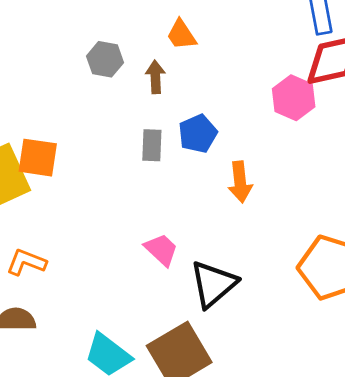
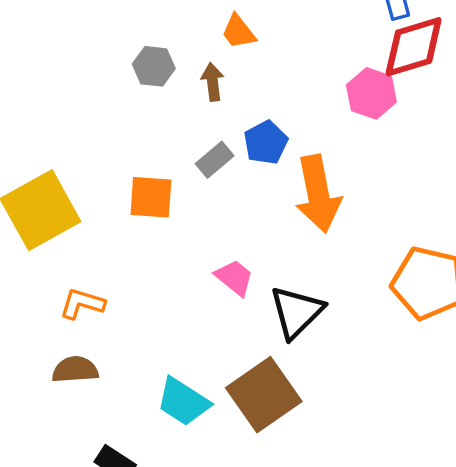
gray rectangle: (152, 145) -> (215, 160), turned 52
orange square: (38, 158) -> (151, 197), moved
orange arrow: (240, 182) -> (318, 194), size x1.6

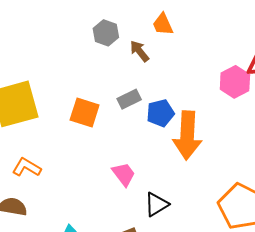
brown arrow: (213, 82) -> (139, 51), turned -45
blue pentagon: (266, 143) -> (160, 113), moved
black triangle: (296, 312) -> (156, 204), size x0.7

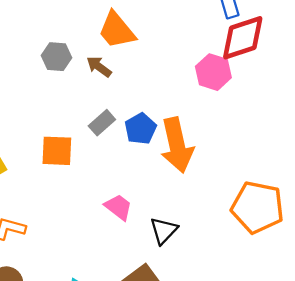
orange trapezoid: (163, 24) -> (117, 30), size x1.5

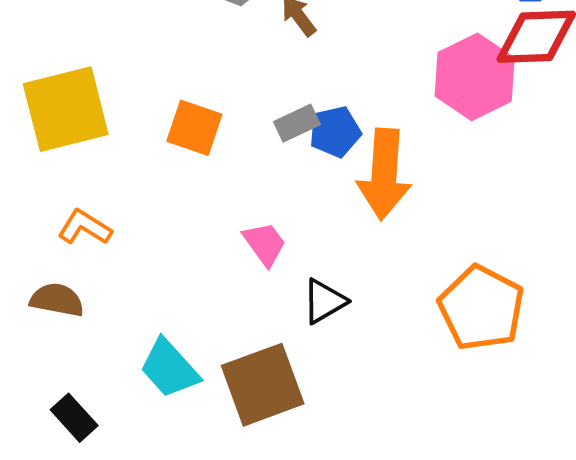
pink hexagon: (213, 72) -> (475, 77), size x1.4
gray rectangle: (102, 123) -> (297, 123), moved

